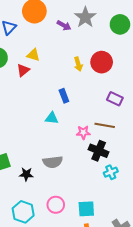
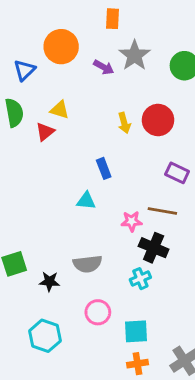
cyan cross: (111, 172) -> (140, 279), moved
pink circle: (56, 205) -> (98, 312), moved

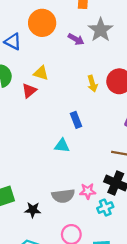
blue triangle: (24, 70) -> (13, 42), turned -48
pink star: (132, 221) -> (88, 191), moved

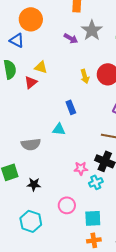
orange circle: (42, 23) -> (31, 19), moved
gray semicircle: (63, 196) -> (31, 144), moved

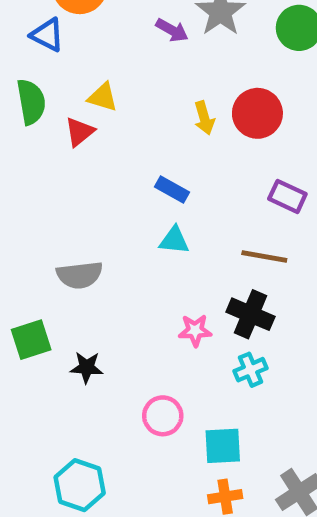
blue rectangle: (71, 107) -> (172, 190), turned -40
cyan triangle: (59, 129) -> (174, 240), moved
cyan cross: (96, 182) -> (250, 370), moved
cyan hexagon: (31, 221) -> (80, 485), moved

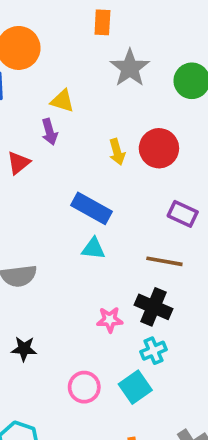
purple arrow: (172, 30) -> (50, 132), moved, turned 45
yellow triangle: (103, 97) -> (62, 101), moved
blue rectangle: (172, 190) -> (92, 208), size x1.5
cyan square: (223, 446) -> (135, 387), moved, turned -32

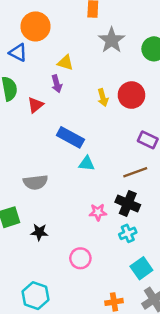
blue rectangle: (92, 208) -> (70, 137), moved
brown line: (164, 261) -> (135, 172), turned -30
cyan square: (135, 387) -> (141, 268), moved

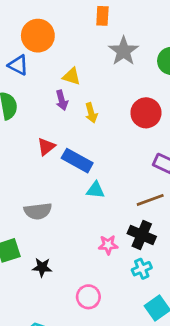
yellow arrow: (103, 97) -> (91, 113), moved
red triangle: (36, 105) -> (46, 147), moved

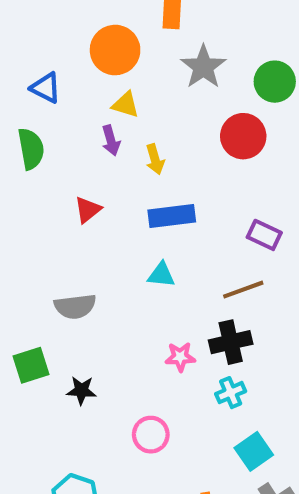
orange circle: (38, 36) -> (115, 50), moved
red circle: (146, 113) -> (243, 136), moved
blue rectangle: (77, 161) -> (172, 216), moved, turned -36
black cross: (142, 235) -> (231, 342), turned -36

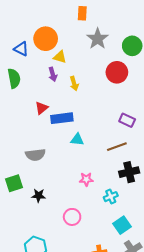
orange circle: (115, 50) -> (46, 39), moved
blue rectangle: (172, 216) -> (62, 118), moved
black cross: (231, 342) -> (129, 172), moved

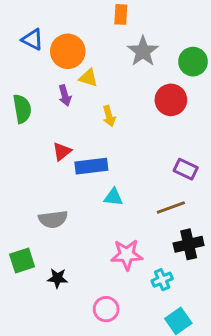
blue triangle: (21, 49) -> (32, 39), moved
purple arrow: (53, 74) -> (65, 95), moved
pink star: (86, 179) -> (127, 255), size x1.5

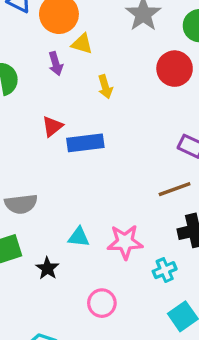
cyan triangle: (113, 197) -> (79, 237), moved
gray semicircle: (53, 219) -> (21, 204), moved
black star: (57, 278) -> (47, 268), turned 30

